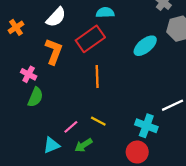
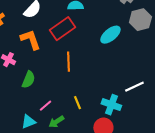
orange L-shape: (54, 51) -> (30, 40), turned -40
green semicircle: (35, 97) -> (28, 80), moved
yellow line: (98, 121) -> (77, 103), moved, turned 40

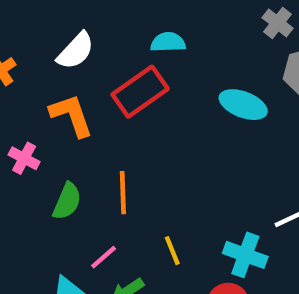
cyan ellipse: (110, 35) -> (243, 105), turned 60
orange line: (68, 62) -> (123, 193), moved

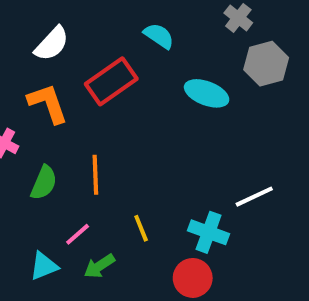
cyan semicircle: (168, 42) -> (159, 36), moved, turned 36

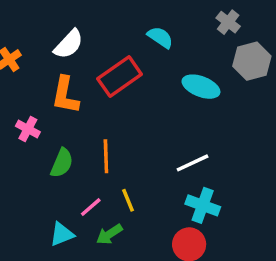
orange L-shape: (48, 103) -> (65, 95), turned -150
white line: (254, 197) -> (192, 163), moved
yellow line: (141, 228) -> (128, 200), moved

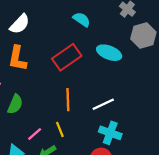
red rectangle: (120, 76) -> (67, 57), moved
orange line: (106, 156) -> (68, 100), moved

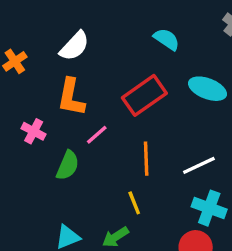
pink line: (35, 134) -> (97, 135), moved

